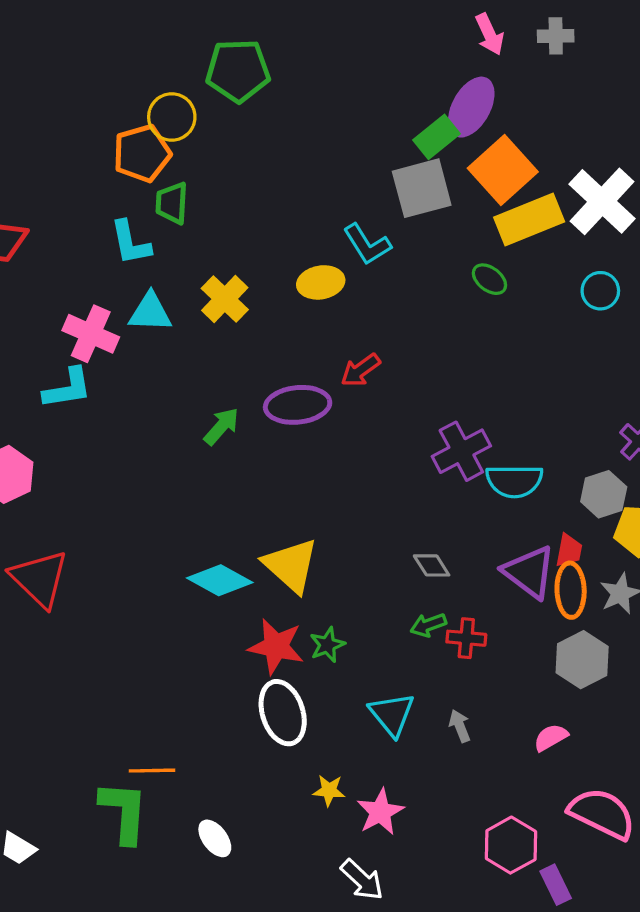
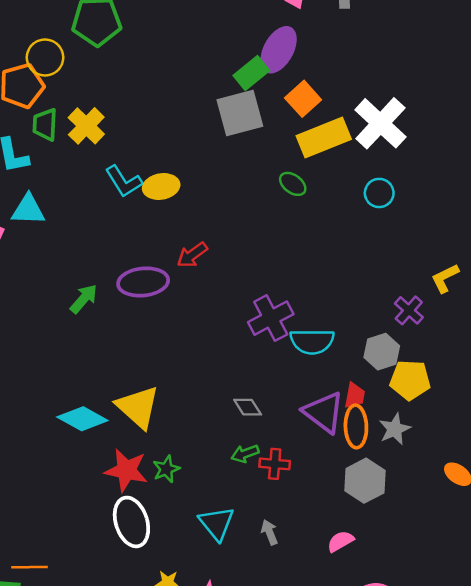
orange square: (503, 170) -> (303, 99), size x0.7
cyan L-shape: (367, 244) -> (124, 181), moved
yellow cross: (225, 299) -> (86, 126), moved

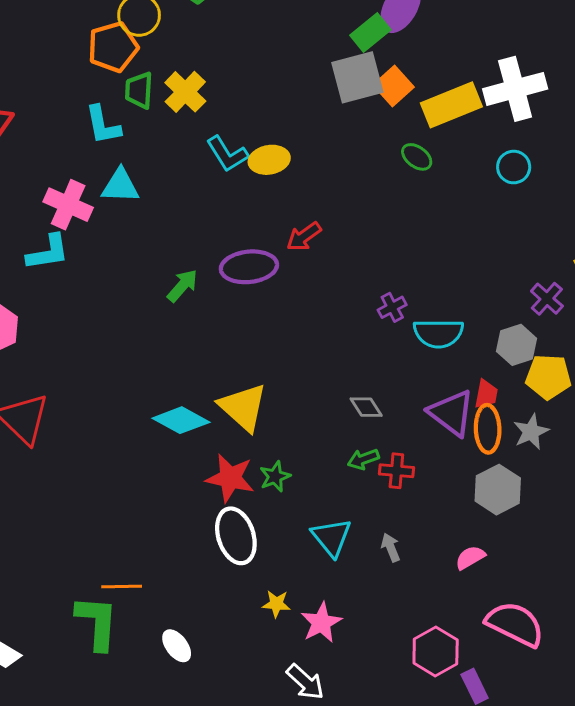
orange square: (303, 99) -> (394, 86), moved
white cross: (380, 123) -> (515, 89), turned 32
purple cross: (271, 318) -> (392, 307), size x0.6

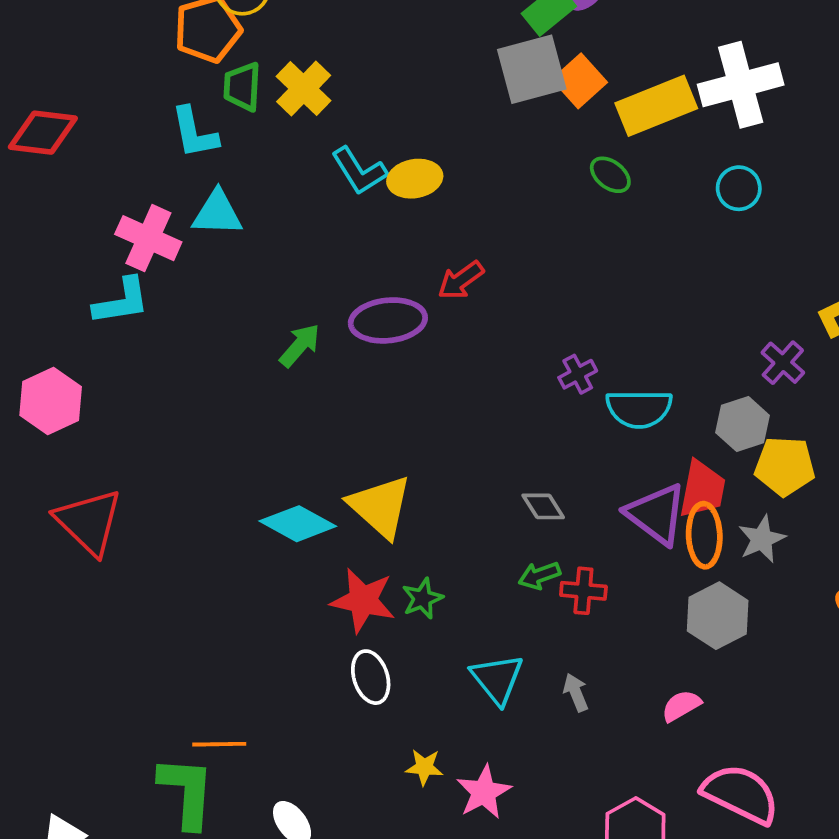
red trapezoid: (486, 394) -> (702, 489), size x1.5
white ellipse: (236, 536) -> (371, 677), size x0.7

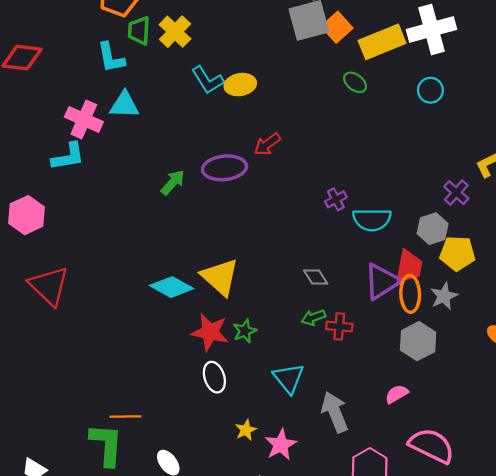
purple triangle: (656, 514) -> (382, 281), turned 51
gray arrow: (576, 692) -> (335, 412), moved, size x1.8
yellow star: (424, 767) -> (246, 430), turned -30

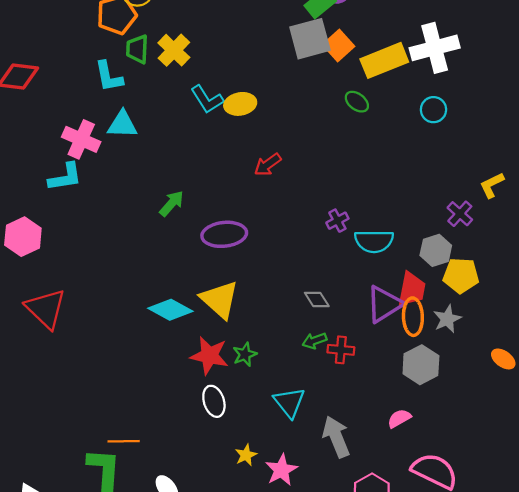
purple ellipse: (225, 168) -> (224, 234), moved

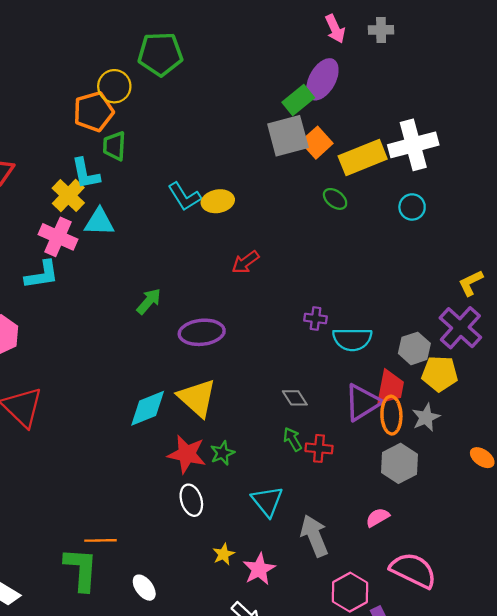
yellow cross: (174, 50) -> (68, 195), moved
purple cross: (460, 214) -> (460, 328), moved, size x1.6
purple cross: (337, 221) -> (316, 318), turned 35
cyan diamond: (170, 310) -> (148, 408), turned -51
green arrow: (315, 341) -> (293, 439), turned 80

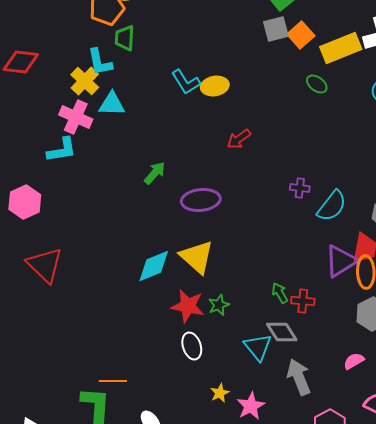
gray square: (288, 136) -> (276, 29), size x0.7
cyan semicircle: (352, 339) -> (332, 206), turned -52
gray diamond: (295, 398) -> (282, 332), moved, size x1.4

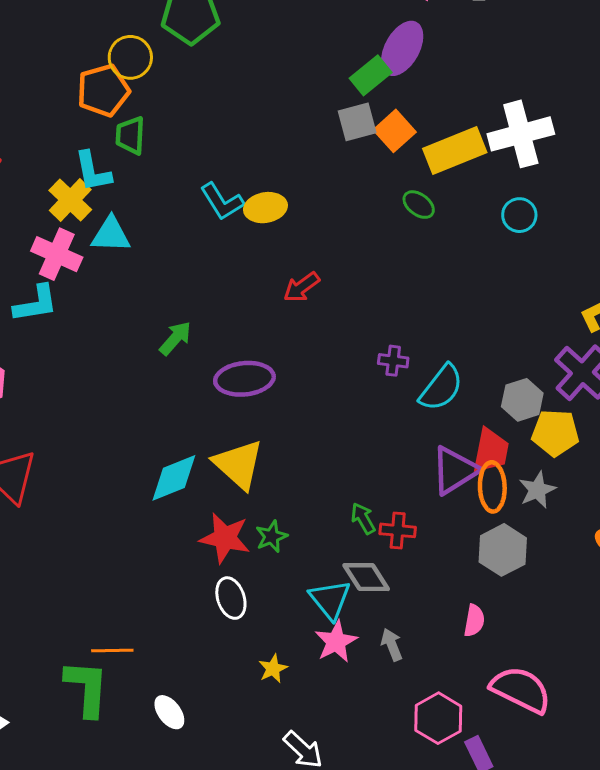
pink semicircle: (354, 361) -> (474, 621), turned 130
gray arrow: (299, 377) -> (392, 645), size x0.6
pink star: (251, 406) -> (336, 642), moved

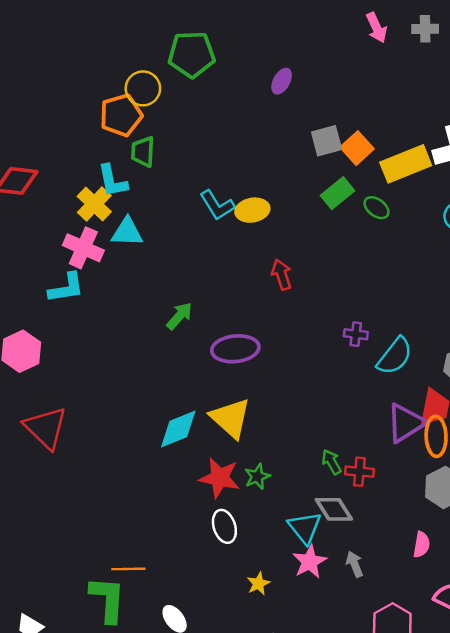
purple ellipse: (402, 48) -> (282, 81), moved, size x0.6
green rectangle: (371, 75) -> (338, 193), moved
red arrow: (302, 287) -> (282, 275), turned 108

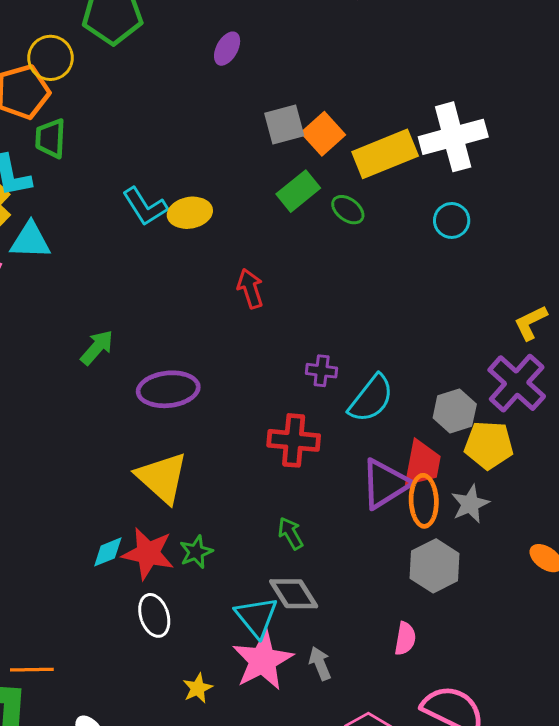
red arrow: (282, 275) -> (250, 289), moved
cyan diamond: (178, 429) -> (108, 552), moved, size x0.6
red cross: (359, 472) -> (294, 440), moved, size x1.4
pink star: (310, 562) -> (263, 660), size x1.4

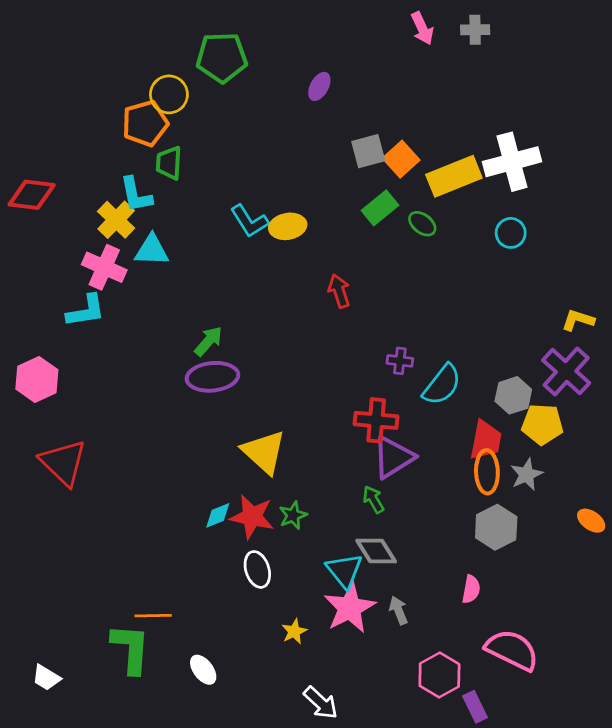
yellow L-shape: (531, 323) -> (578, 320), turned 44
purple ellipse: (168, 389) -> (212, 377), moved
purple triangle: (385, 484) -> (393, 457), moved

